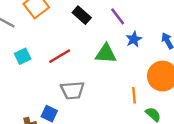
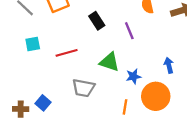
blue star: (134, 39) -> (133, 76), moved
gray trapezoid: (72, 90) -> (83, 88), moved

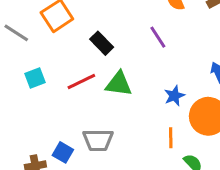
black rectangle: (97, 21) -> (102, 43), moved
green triangle: (109, 62) -> (119, 84), moved
gray trapezoid: (83, 88) -> (98, 140), moved

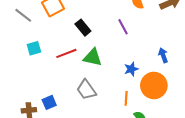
gray trapezoid: (98, 140) -> (86, 90), moved, turned 50
blue square: (63, 152) -> (49, 102), turned 32

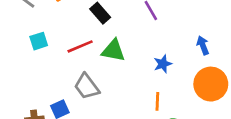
orange circle: (154, 86) -> (211, 84), moved
gray trapezoid: (86, 90) -> (87, 86), moved

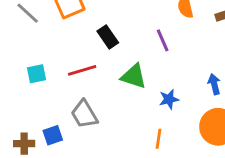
cyan square: (39, 41) -> (37, 74), moved
green triangle: (113, 50) -> (134, 76), moved

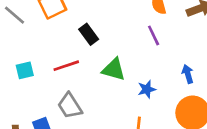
purple line: (163, 40) -> (154, 35), moved

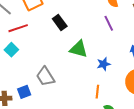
red line: (66, 66) -> (18, 28), moved
cyan square: (25, 70) -> (11, 50), turned -32

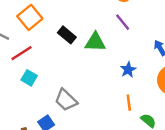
green triangle: (79, 49) -> (95, 42), moved
cyan square: (11, 50) -> (29, 78), moved

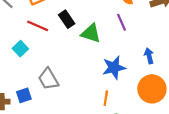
red line: (22, 53) -> (38, 26), moved, turned 40
blue star: (128, 70) -> (114, 68), size x1.5

